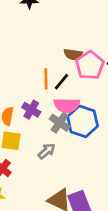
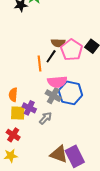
black line: (62, 82) -> (51, 56), moved
purple cross: (31, 110) -> (29, 108), moved

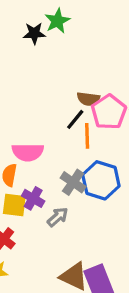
orange line: (40, 64) -> (87, 136), moved
pink semicircle: (57, 82) -> (28, 152), moved

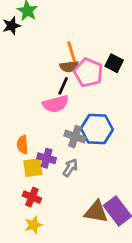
orange line: (87, 136) -> (72, 52), moved
pink semicircle: (28, 152) -> (56, 104), moved

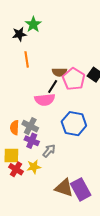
orange line: (72, 52) -> (27, 59), moved
gray cross: (75, 137) -> (30, 126), moved
yellow square: (33, 168) -> (11, 155), moved
yellow star: (33, 225) -> (34, 167), moved

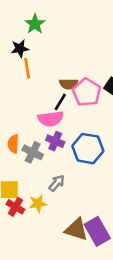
black star: (19, 34) -> (20, 48), moved
orange semicircle: (15, 128) -> (13, 144), moved
purple cross: (32, 141) -> (55, 141), moved

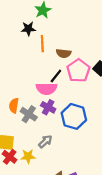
orange line: (27, 68) -> (42, 44), moved
brown semicircle: (69, 84) -> (64, 53), moved

